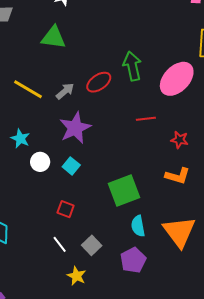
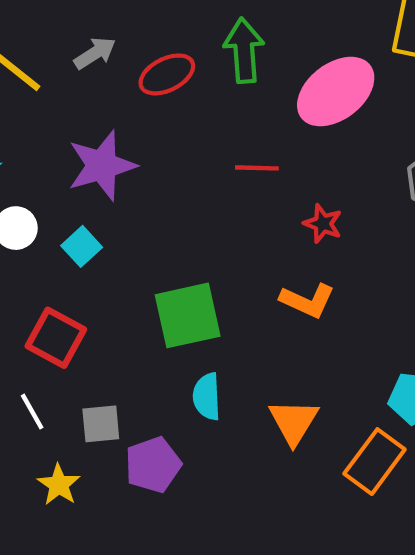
gray arrow: (65, 91) -> (95, 53), moved
red square: (66, 209) -> (56, 338), size x1.5
orange triangle: (179, 232) -> (294, 422), size x0.7
gray square: (92, 245) -> (101, 424), turned 30
purple pentagon: (133, 260) -> (153, 465), moved

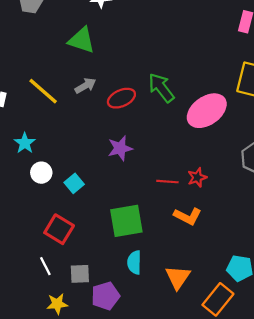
green arrow: (244, 50) -> (161, 88), turned -36
purple star: (102, 166) -> (120, 148), moved, size x0.7
red line: (257, 168) -> (167, 182), moved
red star: (323, 224) -> (197, 177), turned 30
yellow star: (59, 485) -> (57, 304), turned 30

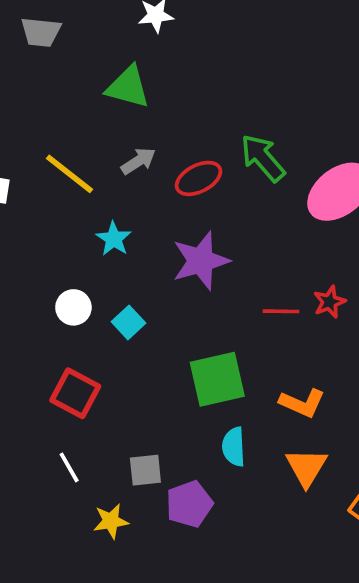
cyan star: (25, 143) -> (114, 239), moved
purple star: (120, 148) -> (201, 261), size x1.4
orange L-shape: (188, 216) -> (302, 403), moved
red square: (59, 229) -> (75, 393), moved
white line: (45, 266) -> (69, 467), moved

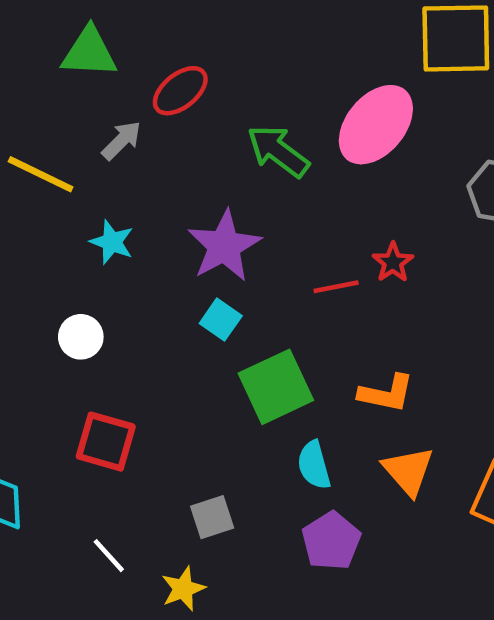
green arrow: (263, 158) -> (278, 151), moved
red ellipse: (199, 178) -> (180, 91), moved
cyan square: (128, 322) -> (221, 320), moved
white line: (69, 467) -> (109, 556), moved
purple pentagon: (189, 504) -> (331, 541), moved

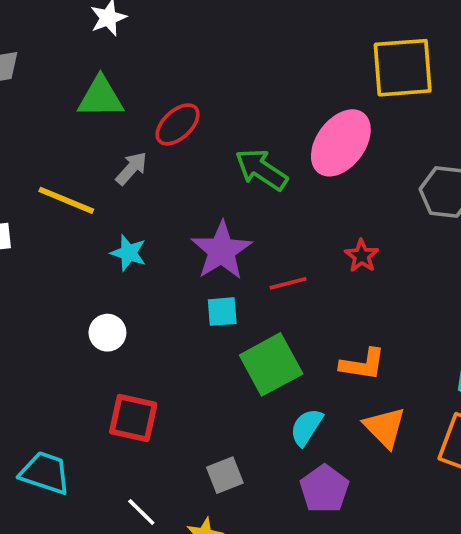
red line: (336, 287) -> (288, 283), moved
cyan square: (221, 320) -> (222, 312), turned -36
cyan semicircle: (314, 465) -> (306, 427), turned 51

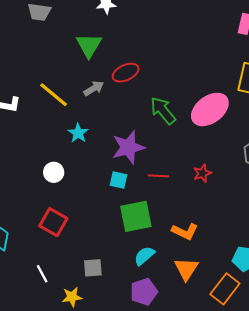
green triangle: (101, 97) -> (89, 45), turned 44

